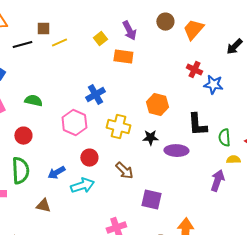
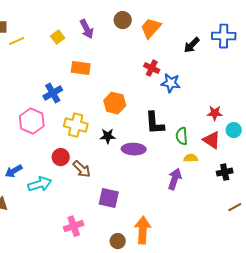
orange rectangle: (123, 57) -> (81, 68), moved
red circle: (89, 158) -> (61, 157), moved

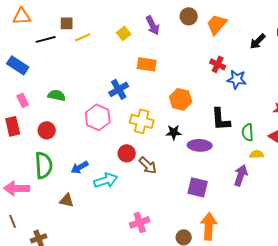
purple square: (109, 198) -> (198, 187), moved

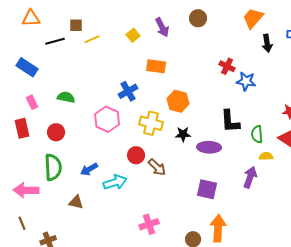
orange trapezoid: (217, 24) -> (253, 18), moved
black arrow: (258, 41) -> (267, 43), turned -54
orange hexagon: (181, 99) -> (178, 101), moved

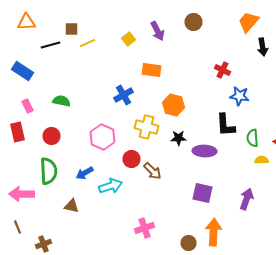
blue star: (246, 81) -> (240, 96), moved
pink hexagon: (107, 119) -> (102, 137), moved
purple arrow: (250, 177) -> (246, 199), moved

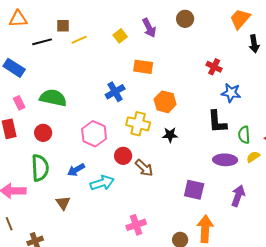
green semicircle: (62, 101) -> (53, 98), size x1.5
purple ellipse: (204, 151) -> (225, 160), moved
yellow semicircle: (262, 160) -> (253, 157), turned -32
brown triangle: (72, 206) -> (63, 203), turned 42

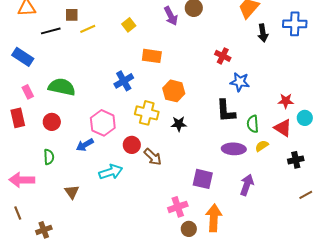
purple arrow: (149, 28) -> (171, 16), moved
green semicircle: (40, 168) -> (49, 157), size x0.6
blue arrow: (76, 170) -> (85, 145), moved
pink cross: (136, 225) -> (178, 207), moved

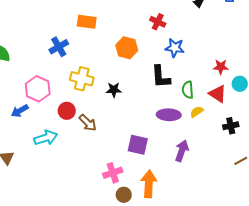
orange hexagon: (174, 91) -> (127, 48), moved

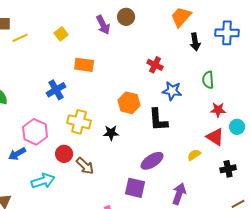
orange hexagon: (127, 48) -> (129, 103), moved
green semicircle: (188, 90) -> (208, 80), moved
purple ellipse: (169, 115) -> (152, 161), moved, turned -35

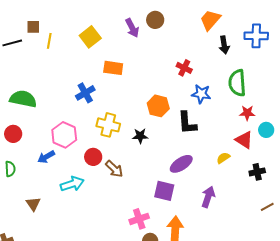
yellow square: (61, 34) -> (90, 37), size x1.5
yellow line: (20, 38) -> (49, 41), turned -56
green semicircle: (208, 80) -> (237, 83), size x1.5

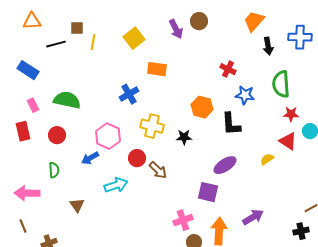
black cross: (257, 172) -> (301, 231), moved
purple arrow: (208, 197) -> (253, 217), moved, turned 40

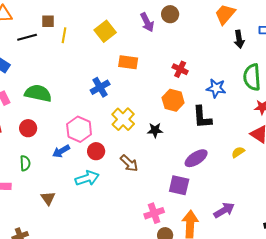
red cross: (228, 69) -> (180, 69), moved
yellow cross: (152, 126) -> (123, 119), turned 30
red circle: (137, 158) -> (96, 151), moved

